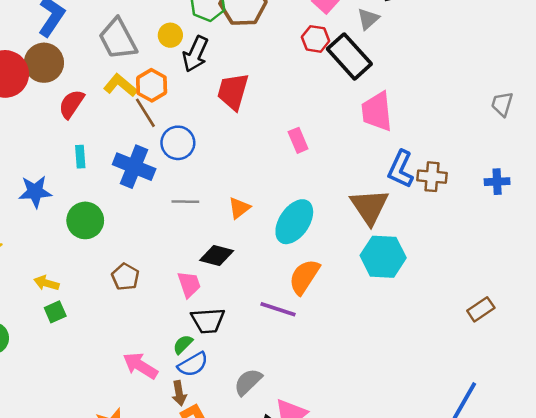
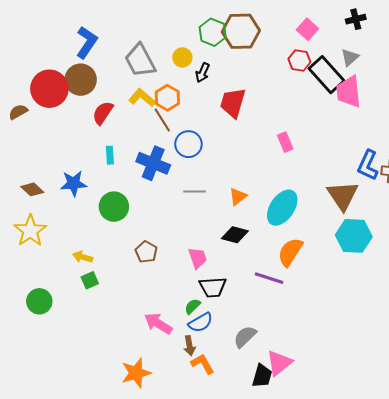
gray triangle: (368, 19) -> (350, 57), moved
black arrow: (195, 54) -> (203, 73), size x0.7
pink trapezoid: (377, 112) -> (349, 92), moved
black diamond: (217, 255) -> (235, 235), moved

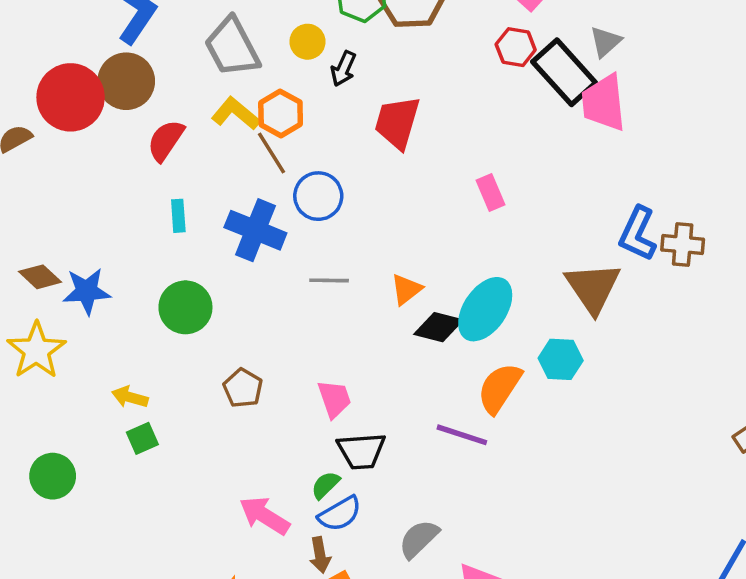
blue star: (74, 183) -> (87, 291), moved
black diamond: (235, 235) -> (439, 327), moved
cyan hexagon: (354, 236) -> (561, 359), moved, size x0.7

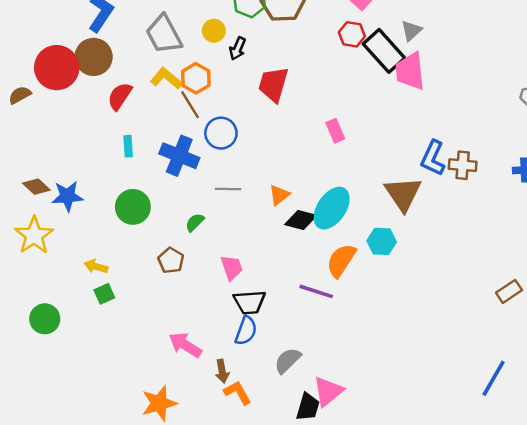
green semicircle: (325, 485) -> (195, 222), moved
blue semicircle: (340, 514) -> (246, 331), moved, turned -40

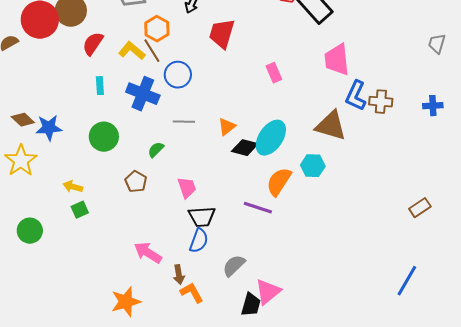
pink trapezoid: (410, 71) -> (337, 60), moved
yellow L-shape: (166, 78) -> (132, 51), moved
brown triangle: (403, 194) -> (331, 126), turned -40

